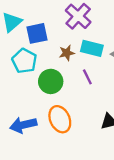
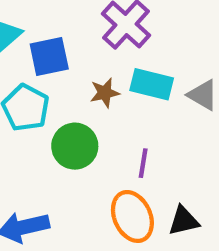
purple line: (87, 77) -> (143, 163), moved, turned 35
orange ellipse: (60, 119) -> (132, 216), moved

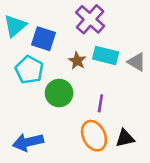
blue square: (49, 56) -> (44, 39), turned 30
brown star: (105, 93) -> (77, 61), turned -30

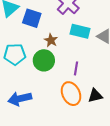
brown star: (77, 61) -> (51, 40), moved
cyan pentagon: (29, 70) -> (15, 54), moved, turned -30

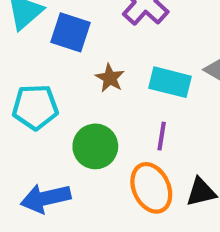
cyan rectangle: (80, 31) -> (170, 82), moved
green circle: (44, 60) -> (95, 146), moved

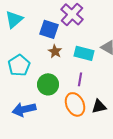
blue square: (70, 32) -> (49, 29), moved
cyan pentagon: (35, 107) -> (19, 65), turned -30

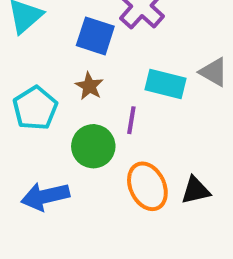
brown star: (55, 51) -> (89, 86), moved
purple line: (80, 79) -> (131, 120), moved

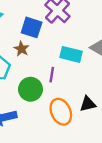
brown star: (89, 86) -> (21, 49), moved
black triangle: (196, 190) -> (88, 104), moved

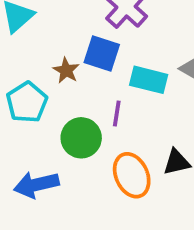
blue square: (32, 27) -> (102, 54), moved

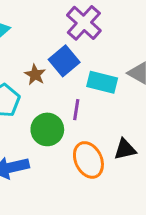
blue square: (102, 54) -> (64, 61), turned 32

